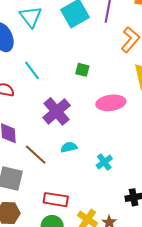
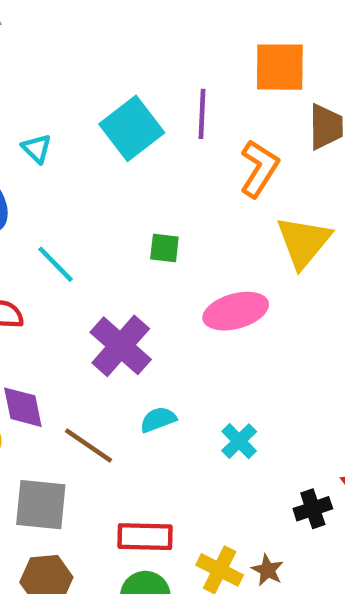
cyan triangle: (31, 17) -> (37, 148), size x0.6

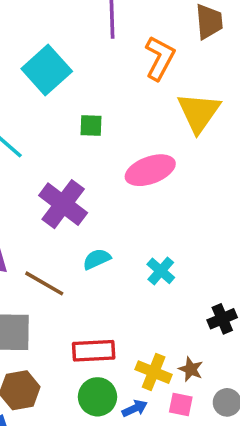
cyan square: (132, 128) -> (47, 70), moved

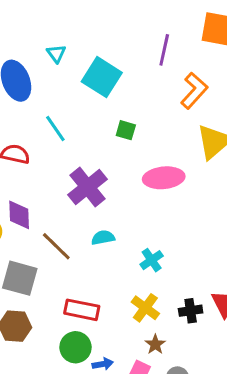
cyan square: (47, 70) -> (102, 77), turned -30
yellow cross: (154, 372) -> (145, 308), moved

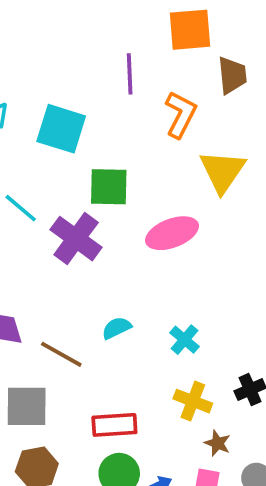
green square: (126, 130) -> (109, 187), size x1.6
purple cross: (87, 187) -> (76, 239), moved

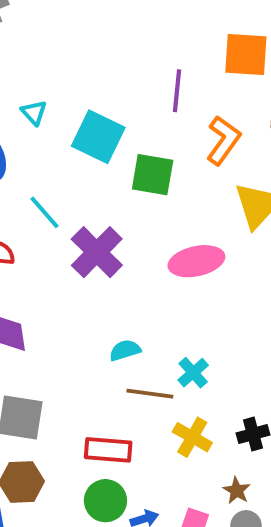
green square: (109, 187) -> (153, 175), moved
brown line: (61, 354) -> (150, 394), moved, turned -30
brown star: (217, 443) -> (237, 491), moved

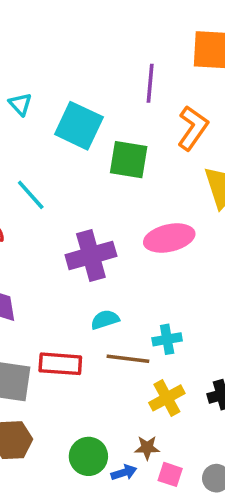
purple cross: (97, 252) -> (91, 256), moved, turned 30
cyan cross: (193, 373) -> (167, 339), turned 32
yellow cross: (192, 437) -> (167, 398), turned 32
red rectangle: (108, 450) -> (60, 364), moved
brown star: (237, 491) -> (147, 448), moved, turned -30

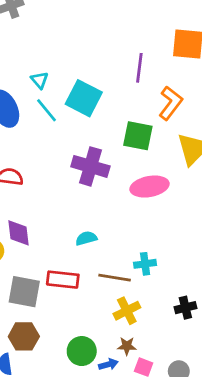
green square: (129, 160) -> (138, 136), moved
cyan line: (31, 195) -> (46, 110), moved
purple cross: (91, 256) -> (90, 166), moved, turned 30
cyan semicircle: (105, 320) -> (86, 238), moved
yellow cross: (167, 398) -> (127, 311), moved

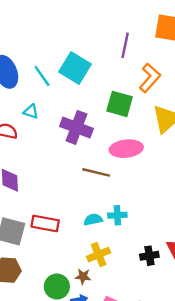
cyan triangle: (40, 80) -> (31, 112), moved, turned -35
cyan semicircle: (86, 238) -> (93, 220), moved
brown line: (115, 278) -> (96, 172), moved
brown star: (127, 346) -> (83, 276), moved

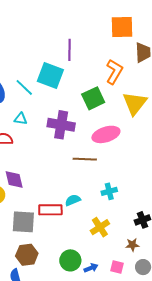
purple line: (125, 45) -> (70, 50), moved
green square: (120, 104) -> (93, 98), turned -30
cyan semicircle: (93, 220) -> (73, 200), moved
brown star: (83, 276) -> (132, 245), moved

